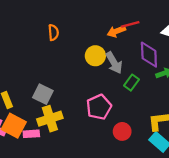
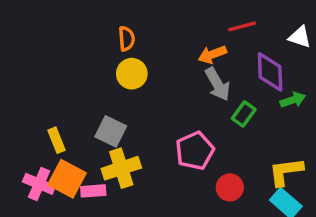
orange arrow: (116, 31) -> (212, 54), moved
yellow circle: (95, 56) -> (132, 74), moved

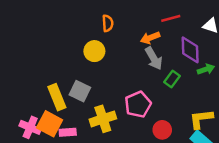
orange semicircle: (127, 39) -> (108, 23), moved
yellow rectangle: (57, 140) -> (57, 97), moved, size x1.5
yellow cross: (121, 168) -> (103, 119), moved

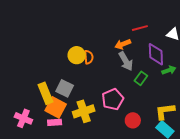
orange semicircle: (108, 23) -> (89, 57), moved
orange square: (50, 124) -> (56, 107), moved

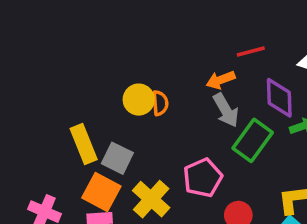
green rectangle: (141, 78) -> (253, 140), size x1.6
yellow rectangle: (45, 93) -> (84, 144), moved
yellow cross: (84, 111) -> (151, 199), turned -30

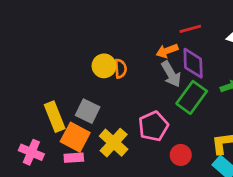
purple diamond: (279, 98) -> (193, 63), moved
yellow rectangle: (84, 144) -> (55, 117), moved

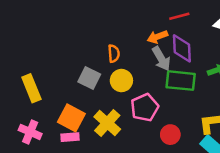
yellow circle: (104, 66) -> (121, 81), moved
green rectangle: (192, 97) -> (181, 81), turned 60
gray square: (88, 111) -> (89, 78), moved
yellow rectangle: (55, 117) -> (31, 88), moved

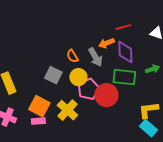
orange semicircle: (114, 54) -> (72, 56), turned 152
gray arrow: (161, 59) -> (95, 57), moved
pink pentagon: (145, 108) -> (88, 89), moved
red circle: (170, 135) -> (106, 95), moved, size x1.5

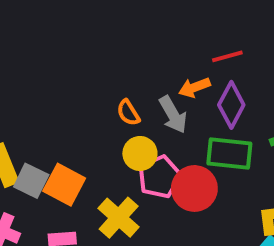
purple diamond: (125, 52) -> (231, 105), turned 30
gray square: (53, 75) -> (31, 181), moved
orange square: (39, 106) -> (64, 185), moved

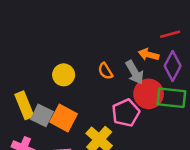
orange arrow: (194, 87) -> (149, 55), turned 36
yellow circle: (140, 154) -> (64, 75), moved
red circle: (194, 188) -> (149, 94), moved

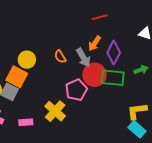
red line: (170, 34) -> (100, 17), moved
orange arrow: (149, 55) -> (95, 43), turned -70
orange square: (64, 118) -> (17, 77), moved

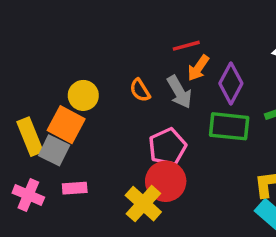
red line: (100, 17) -> (186, 46), moved
red circle: (95, 75) -> (166, 181), moved
yellow cross: (55, 111) -> (143, 204), moved
pink rectangle: (26, 122) -> (75, 188), moved

